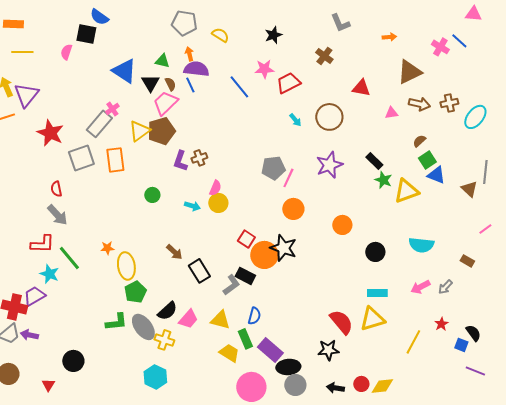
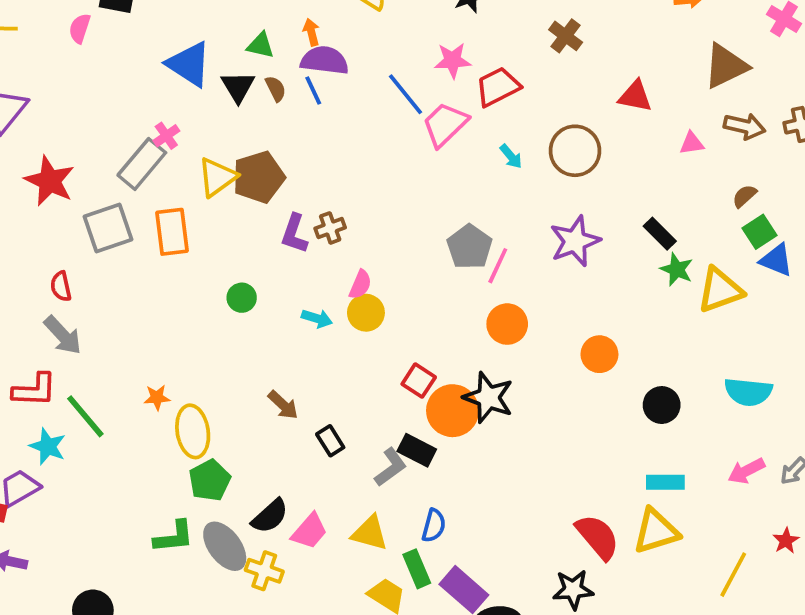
pink trapezoid: (165, 103) -> (445, 124), moved
gray pentagon: (273, 168) -> (470, 247), turned -30
black rectangle: (199, 271) -> (330, 441), size x0.7

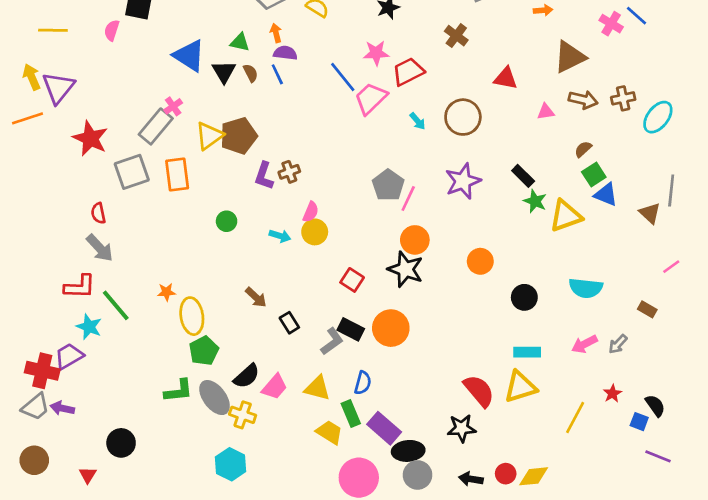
purple semicircle: (325, 60) -> (285, 53), size x0.7
black star: (488, 397) -> (405, 269), moved
orange circle: (453, 411) -> (391, 328), moved

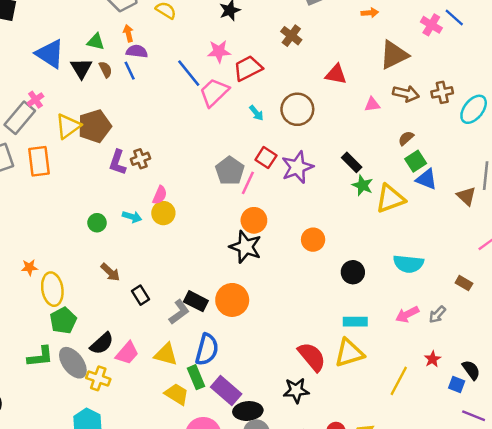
green circle: (227, 221) -> (97, 223), moved
red square: (352, 280) -> (266, 158), moved
blue semicircle: (363, 383) -> (207, 349), size x1.5

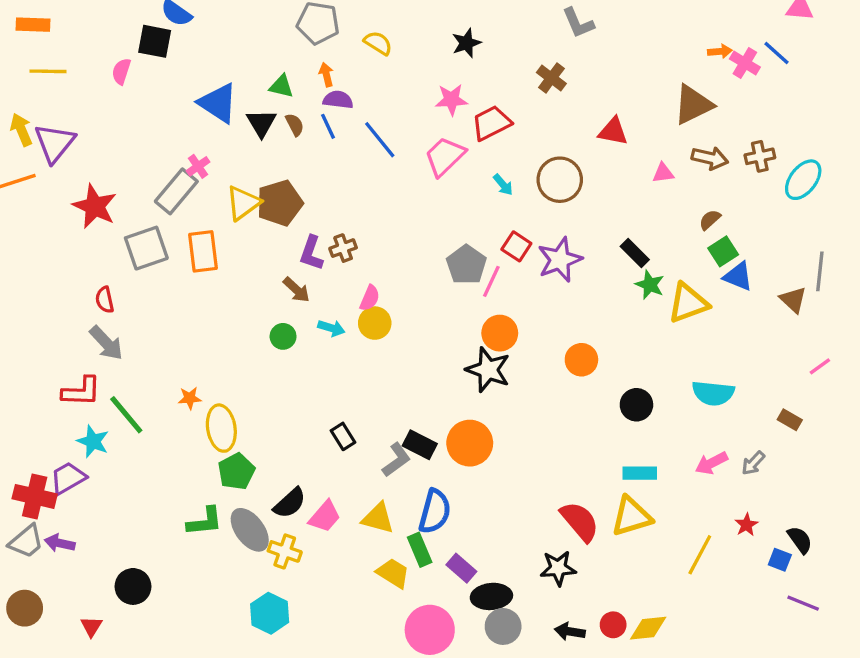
orange arrow: (370, 13) -> (720, 51), moved
blue line: (189, 73) -> (380, 140), moved
brown arrow: (110, 272) -> (296, 290), moved
purple rectangle: (226, 390) -> (461, 568), size x0.7

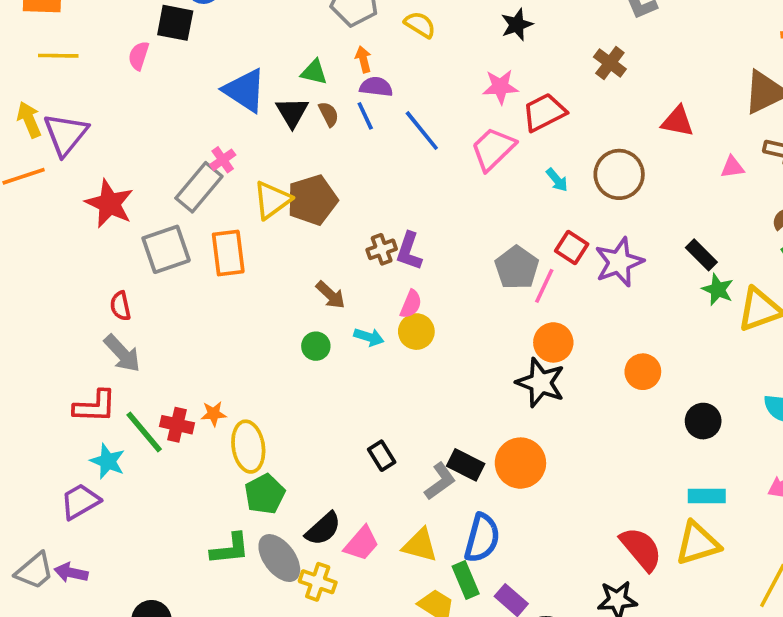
purple L-shape: (311, 253) -> (409, 251), moved
red cross: (35, 496) -> (177, 425), moved, size x0.7

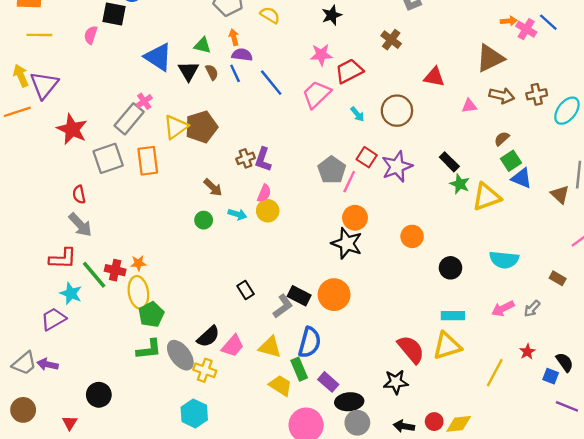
yellow ellipse: (248, 447) -> (138, 292), moved
green pentagon: (265, 494) -> (151, 314), moved

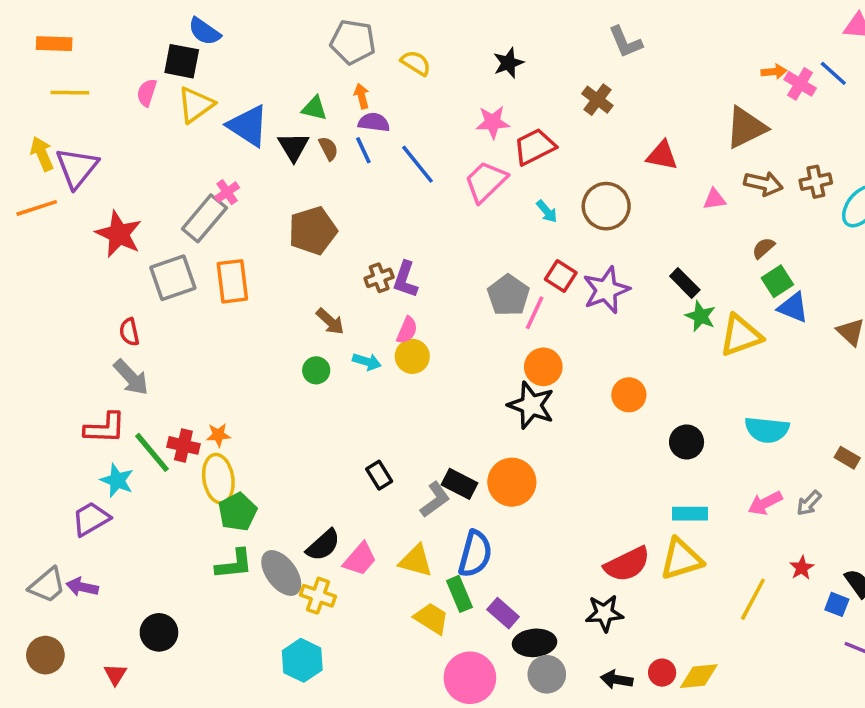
yellow triangle: (176, 127) -> (196, 105), moved
red semicircle: (411, 349) -> (627, 564), turned 104

